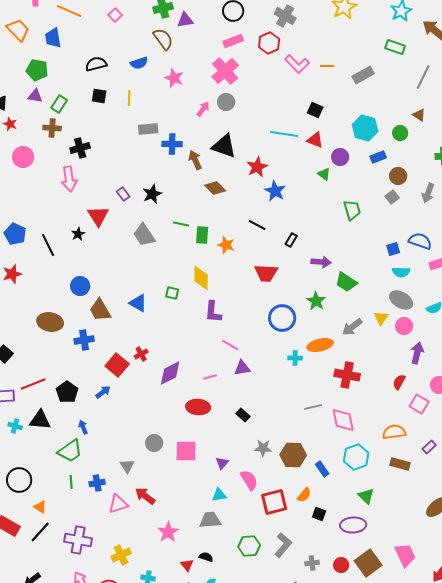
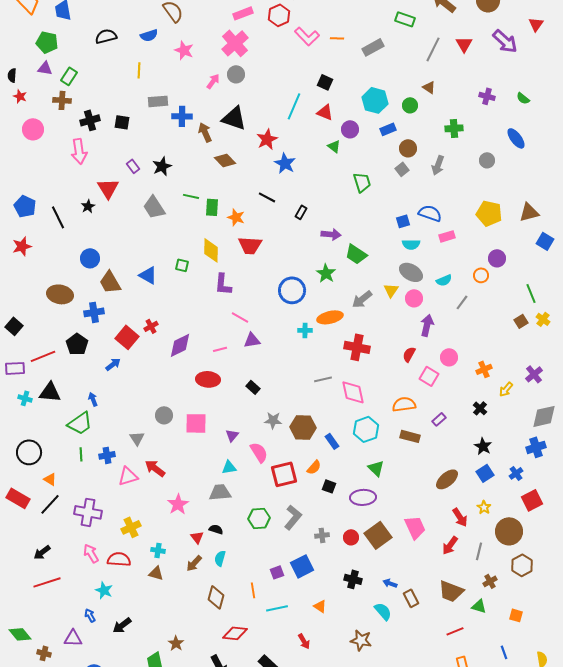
black square: (99, 96) -> (122, 122), moved
cyan line: (284, 134) -> (294, 106), turned -76
red trapezoid: (266, 273) -> (250, 245), moved
black pentagon: (67, 392) -> (77, 344), moved

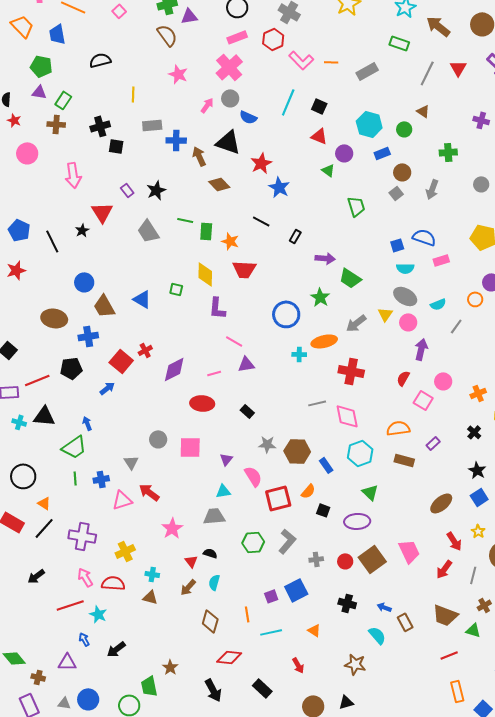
blue semicircle: (149, 35) -> (248, 117), moved, turned 42
cyan line: (294, 106) -> (288, 102), moved
black cross: (90, 120) -> (100, 126), moved
black pentagon: (77, 344) -> (71, 368), turned 30
red line: (47, 582) -> (70, 605), moved

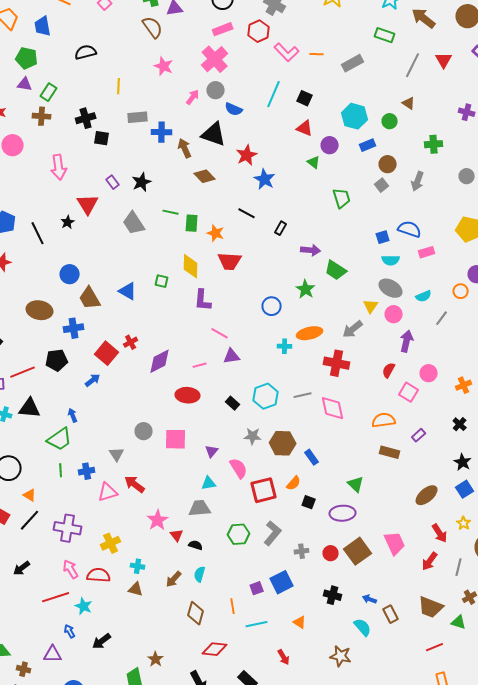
blue circle: (286, 314) -> (272, 306), size x0.7
gray arrow: (356, 323) -> (353, 329), moved
cyan hexagon: (360, 453) -> (266, 396), moved
red triangle: (191, 561) -> (177, 535), moved

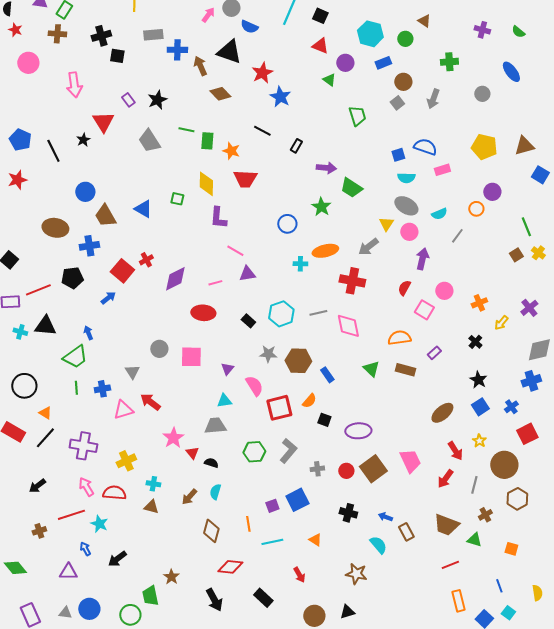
green triangle: (356, 484) -> (371, 369), moved
brown cross: (24, 669) -> (39, 531), moved, turned -32

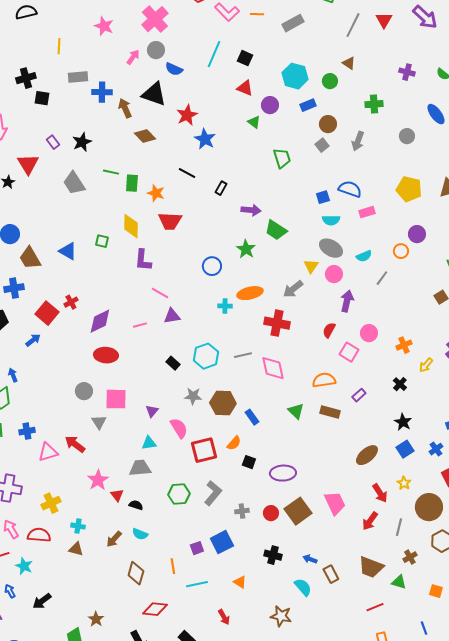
red ellipse: (203, 313) -> (106, 355), moved
gray triangle: (132, 372) -> (99, 422), moved
cyan semicircle: (215, 492) -> (140, 534), turned -84

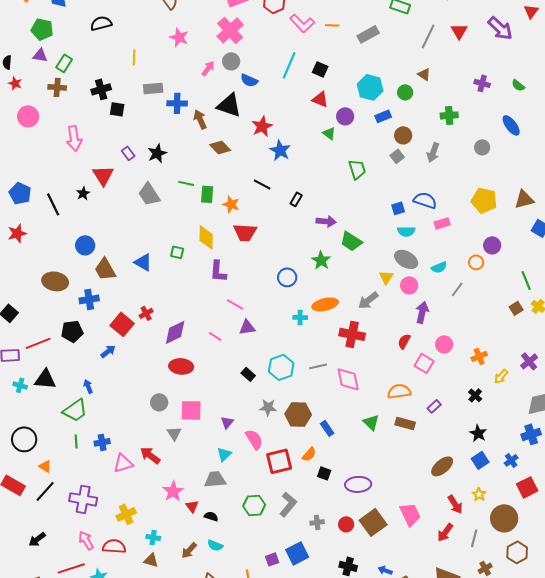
pink line: (140, 325) -> (215, 336), turned 48
cyan triangle: (149, 443) -> (224, 454), turned -35

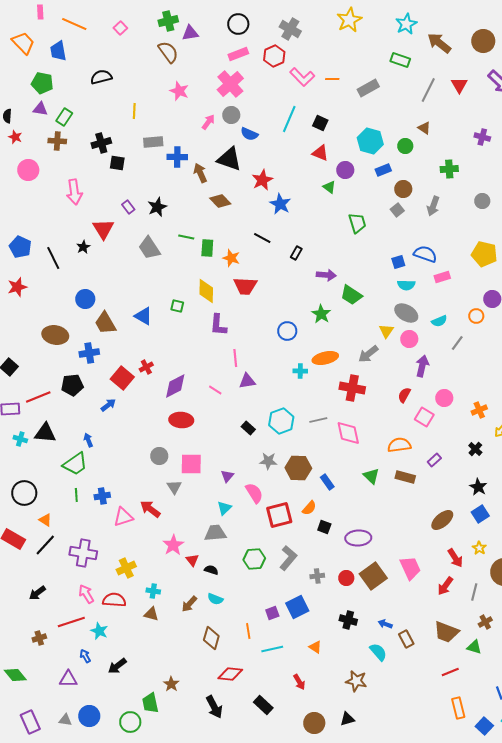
pink line: (235, 304) -> (235, 358), turned 54

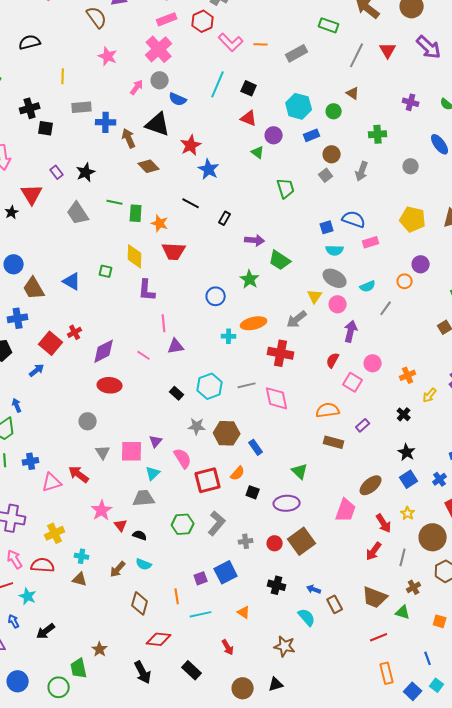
pink square: (191, 464) -> (132, 451), moved
green triangle: (371, 476) -> (300, 471), moved
pink trapezoid: (410, 568) -> (346, 510), moved, turned 45

